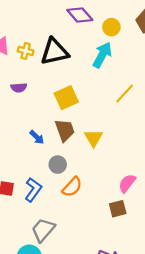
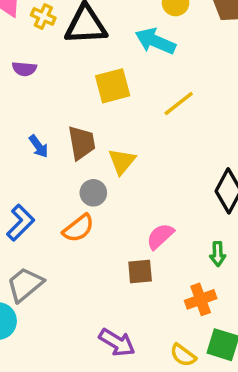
cyan arrow: (102, 55) -> (155, 41), turned -105
yellow square: (66, 98) -> (113, 86), moved
gray circle: (58, 165) -> (93, 193), moved

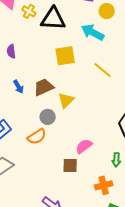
purple semicircle: (24, 69) -> (11, 51), moved, turned 72
yellow line: (179, 104) -> (103, 70), turned 72
brown trapezoid: (81, 143) -> (44, 87), turned -110

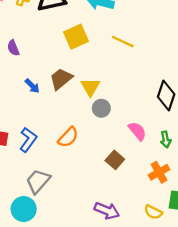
gray circle: (48, 117) -> (101, 108), moved
pink semicircle: (84, 146) -> (137, 131), moved, turned 102
brown square: (70, 165) -> (115, 160), turned -35

